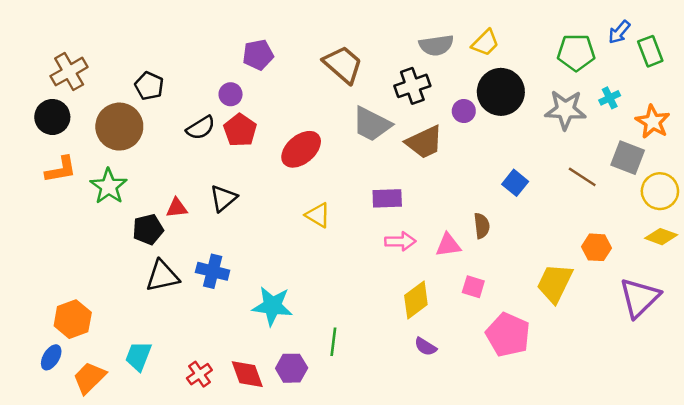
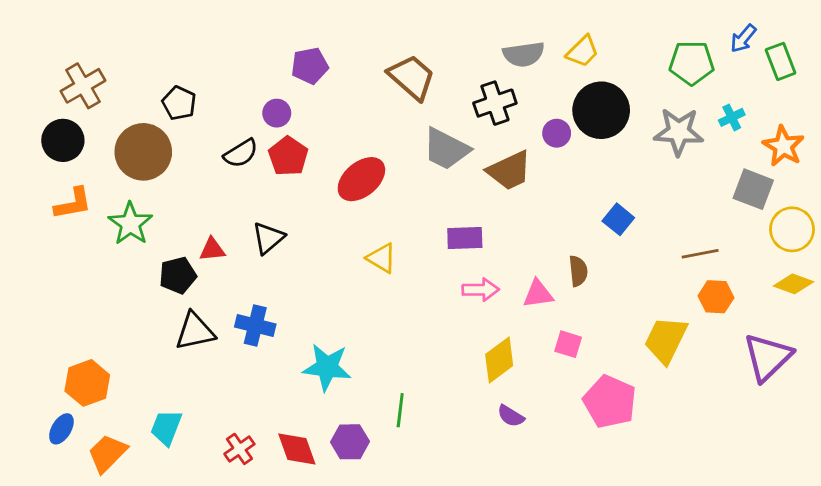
brown line: (582, 177) -> (700, 254), moved, turned -44

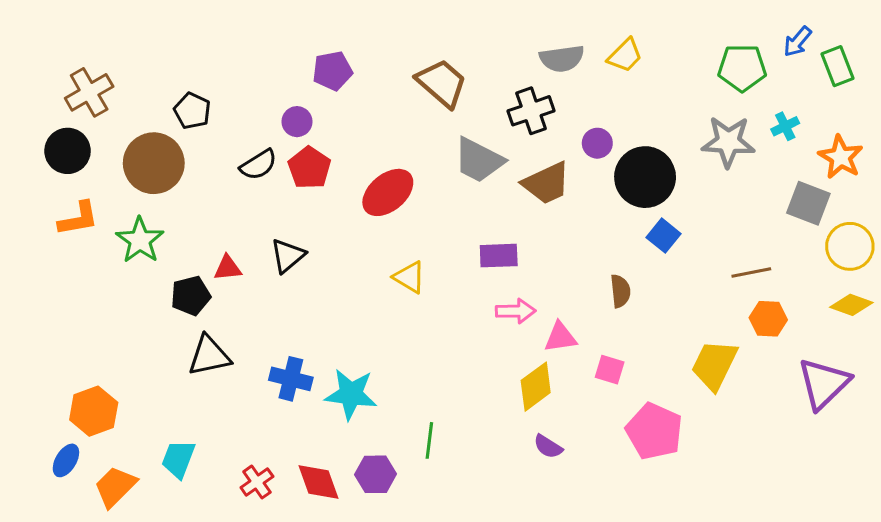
black circle: (601, 110) -> (645, 177), moved
pink triangle: (538, 294) -> (560, 337), moved
blue cross: (255, 326) -> (291, 379), moved

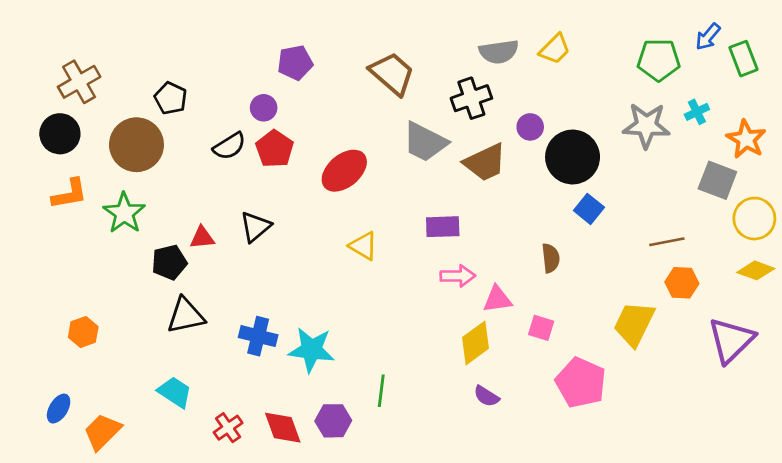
orange hexagon: (94, 411) -> (83, 332), moved, size x0.7
cyan trapezoid: (178, 459) -> (175, 392), moved, turned 102

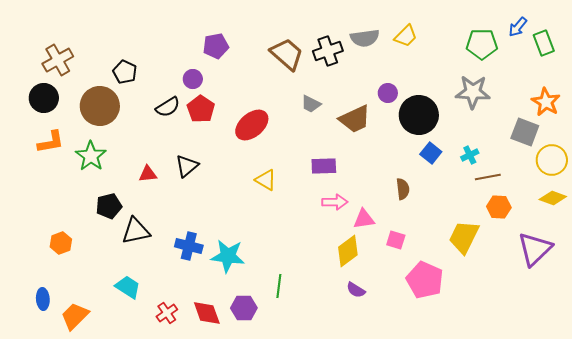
black cross: (471, 98) -> (328, 51), moved
cyan cross: (697, 112) -> (470, 155), moved
gray trapezoid: (425, 142) -> (311, 104), size x0.6
black pentagon: (169, 262) -> (109, 206), moved
blue ellipse: (59, 409) -> (43, 299), turned -35

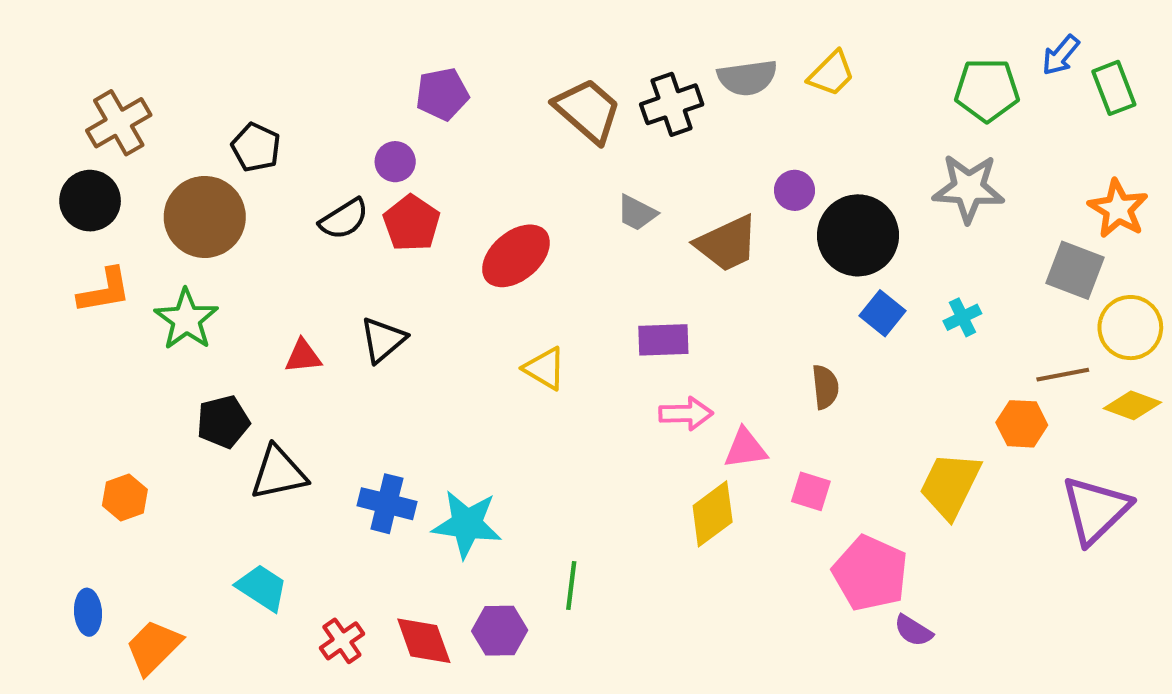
brown line: (488, 177) -> (1063, 375), moved
purple semicircle: (356, 290) -> (913, 631), moved

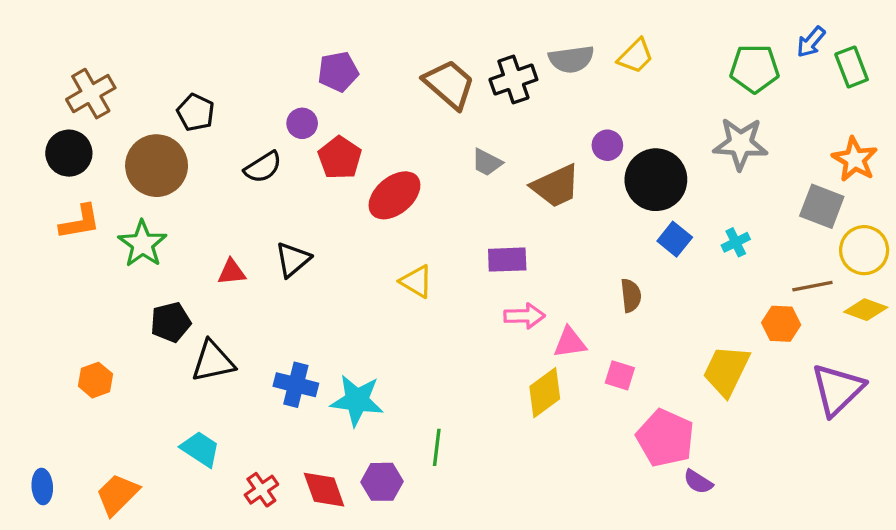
red pentagon: (412, 223) -> (340, 158), moved
blue ellipse: (88, 612) -> (42, 487), moved

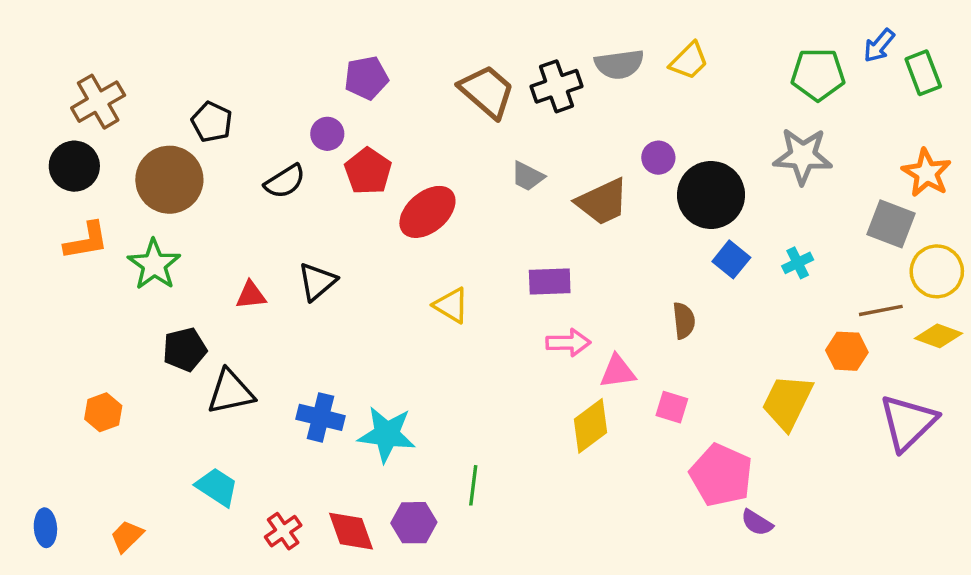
orange trapezoid: (117, 494) -> (127, 536), size x0.7

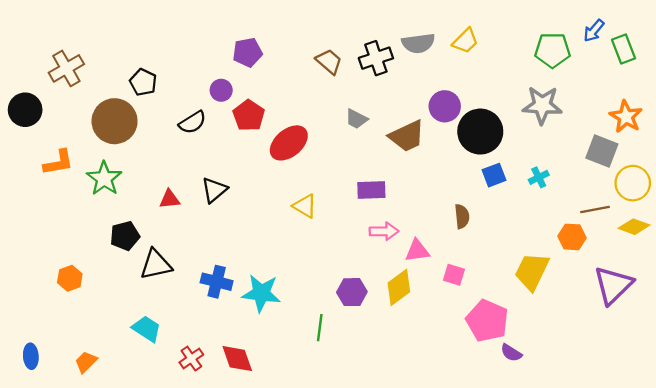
brown trapezoid: (487, 91) -> (329, 62), size x0.7
purple circle: (658, 158) -> (445, 106), size x1.4
black circle: (74, 166) -> (25, 110), moved
blue square: (731, 259) -> (494, 175), turned 30
purple hexagon: (414, 523) -> (352, 292), moved

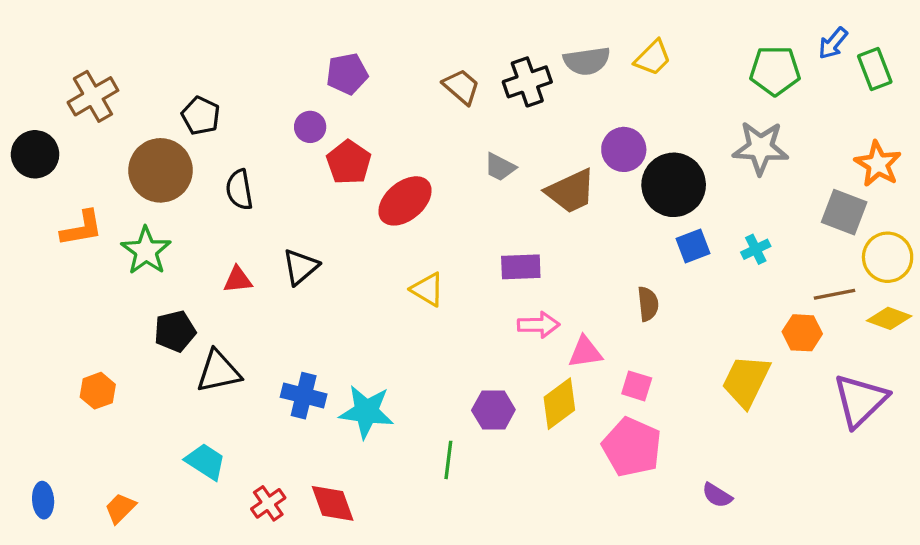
black semicircle: (192, 122) -> (239, 190), moved, turned 112
pink pentagon: (487, 321) -> (632, 447), moved

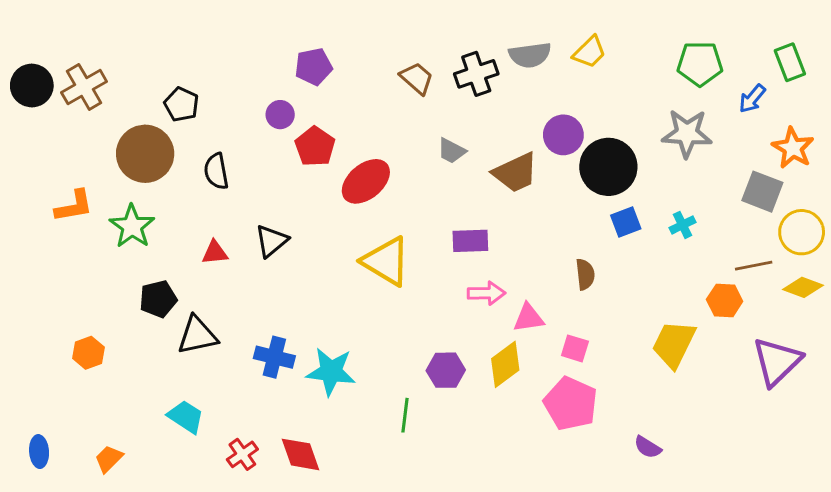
blue arrow: (833, 43) -> (752, 99), moved
black circle: (35, 154) -> (32, 86), moved
yellow triangle: (428, 289) -> (386, 261), size x1.6

